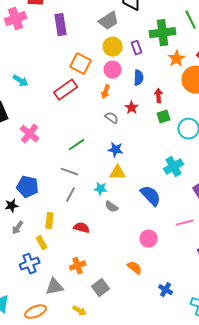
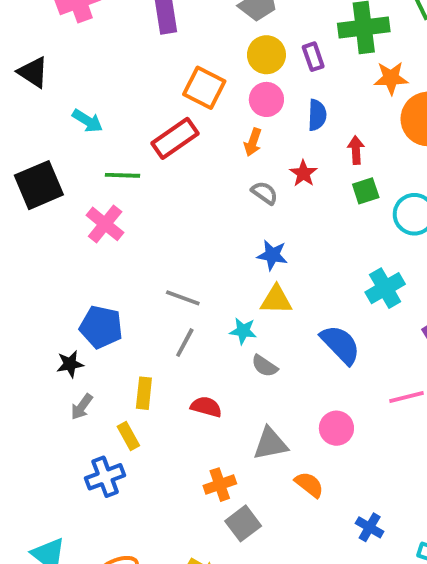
orange star: (177, 59) -> (391, 78), turned 30
green line: (77, 145) -> (123, 175), moved, turned 36
orange cross: (78, 266) -> (220, 485), moved
gray triangle: (55, 287) -> (270, 444), moved

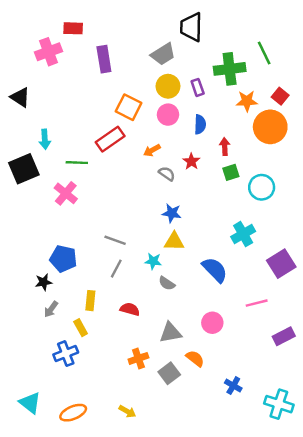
cyan arrow: (88, 121) -> (45, 139), moved, turned 54
orange arrow: (253, 142) -> (152, 150), moved, turned 42
gray square: (243, 523) -> (169, 373), moved

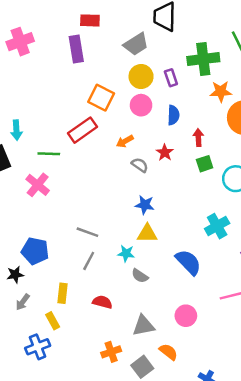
red rectangle: (73, 28) -> (90, 20), moved

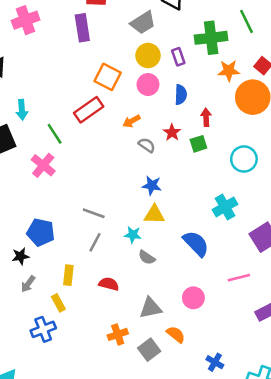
green line: (49, 154) -> (55, 134), turned 55
green square: (205, 164) -> (198, 144), moved

